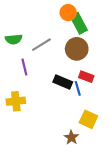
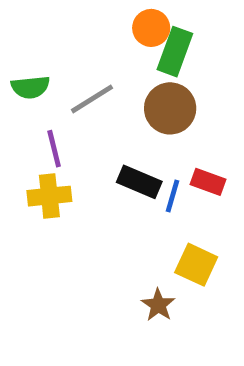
green rectangle: (79, 23) -> (175, 52), turned 48
red rectangle: (86, 77) -> (208, 182), moved
blue line: (78, 88) -> (172, 196), turned 32
yellow cross: (16, 101) -> (49, 196), moved

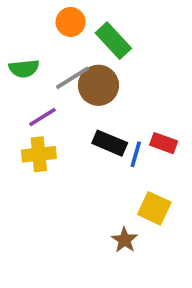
orange circle: (151, 28) -> (71, 22), moved
green rectangle: (175, 52) -> (113, 41), moved, turned -63
brown circle: (170, 108) -> (98, 85), moved
purple line: (54, 149) -> (43, 117), turned 72

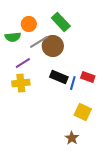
orange circle: (71, 22) -> (29, 24), moved
brown star: (125, 240) -> (72, 138), moved

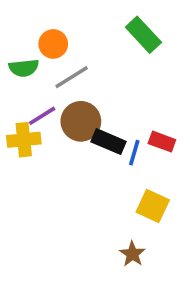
green rectangle: (61, 22) -> (143, 35), moved
brown circle: (53, 46) -> (81, 121), moved
yellow cross: (21, 83) -> (24, 140), moved

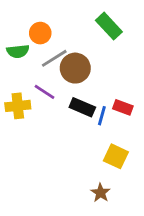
purple line: (42, 116) -> (44, 92), moved, turned 65
brown circle: (81, 121) -> (75, 68), moved

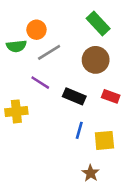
brown circle: (75, 68) -> (96, 60), moved
yellow cross: (18, 106) -> (16, 111), moved
blue line: (102, 116) -> (79, 130), moved
yellow square: (116, 156) -> (104, 140), turned -30

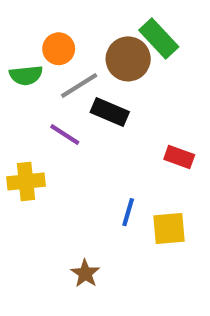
brown circle: (96, 60) -> (128, 59), moved
black rectangle: (74, 96) -> (110, 112), moved
brown star: (91, 173) -> (85, 273), moved

